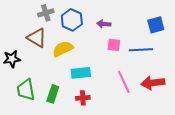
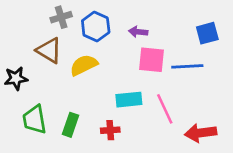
pink square: (114, 45) -> (151, 60), size x1.5
cyan rectangle: (81, 73) -> (129, 100), moved
red arrow: (153, 83) -> (201, 133), moved

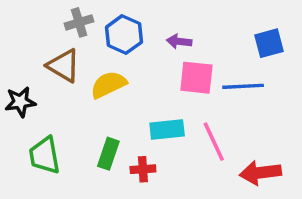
green rectangle: (70, 125) -> (108, 154), moved

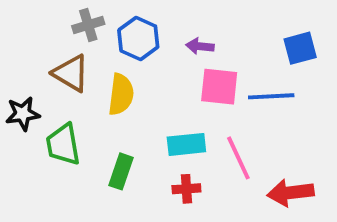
yellow semicircle: (108, 85) -> (121, 94), turned 123
green trapezoid: (45, 155) -> (63, 144), moved
red cross: (143, 169) -> (186, 189), moved

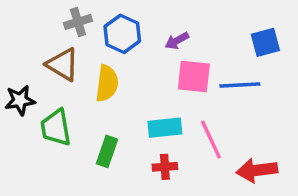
purple arrow: (200, 46) -> (177, 41), turned -35

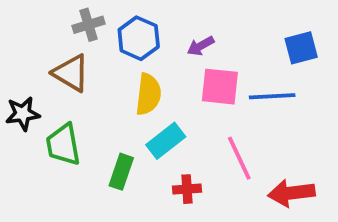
yellow semicircle: (107, 83) -> (148, 94), moved
cyan rectangle: (165, 128) -> (166, 141), moved, turned -32

